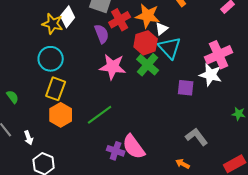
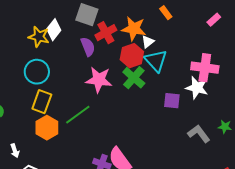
pink cross: (219, 55) -> (205, 68), turned 32
green line: (100, 115) -> (78, 115), moved
gray L-shape: (197, 137) -> (199, 134), moved

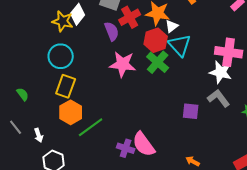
purple square: (172, 101) -> (191, 111), moved
green line: (78, 115) -> (91, 127), moved
gray L-shape: (199, 134) -> (219, 98), moved

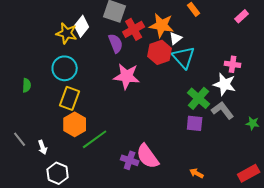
pink cross: (229, 52) -> (233, 64), size x0.6
green cross: (158, 62) -> (199, 98), moved
green semicircle: (23, 94) -> (27, 85), moved, turned 40

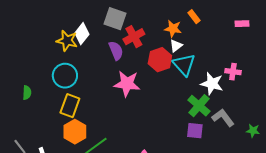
pink rectangle: (242, 16) -> (242, 24), turned 40
orange star: (162, 25) -> (173, 29), moved, size x0.7
white star: (225, 84) -> (212, 84), moved

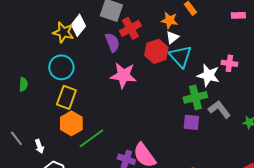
green cross: (199, 106) -> (195, 97), turned 35

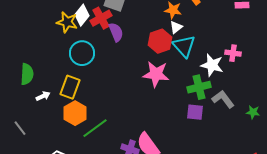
red cross: (130, 28) -> (101, 18), moved
cyan circle: (61, 67) -> (82, 53), moved
pink star: (123, 75) -> (156, 74), moved
green semicircle: (23, 84) -> (27, 74), size x1.5
white arrow: (39, 146) -> (43, 96), moved, turned -96

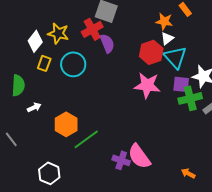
white diamond: (82, 15) -> (35, 41), moved
yellow rectangle: (70, 87) -> (44, 63), moved, size x0.7
purple square: (195, 112) -> (181, 84), moved

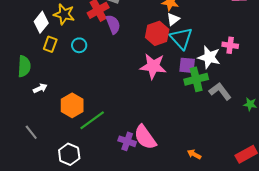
cyan circle: (73, 64) -> (79, 45), size x0.6
gray line: (11, 139) -> (31, 132), moved
white hexagon: (49, 173) -> (69, 154), moved

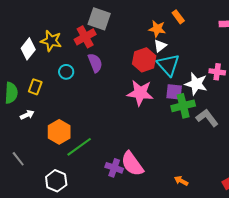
purple semicircle: (113, 24) -> (95, 63), moved
yellow rectangle: (50, 44) -> (35, 87), moved

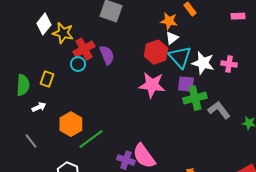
red cross: (85, 37) -> (84, 49), moved
white diamond: (28, 49) -> (44, 24), moved
white star: (196, 84) -> (203, 63), moved
gray line: (18, 159) -> (31, 141), moved

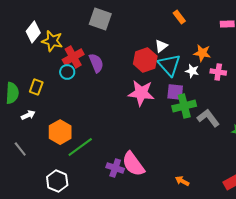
orange star: (169, 21) -> (202, 53), moved
white star: (203, 63) -> (192, 71), size x0.6

